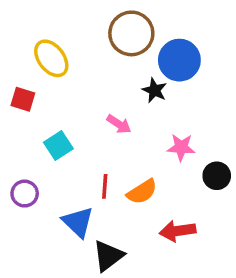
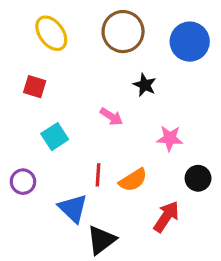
yellow ellipse: (51, 58) -> (51, 33), moved
blue circle: (179, 60) -> (190, 42), moved
red square: (23, 99) -> (35, 87), moved
black circle: (217, 176) -> (198, 178), moved
red arrow: (178, 231) -> (166, 217), turned 132

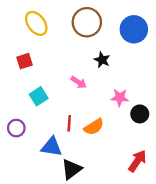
red square: (35, 87) -> (25, 61), turned -35
black circle: (198, 178) -> (140, 114), moved
blue triangle: (73, 208) -> (52, 147), turned -35
red arrow: (166, 217) -> (137, 161), moved

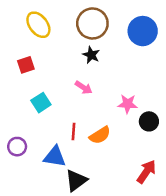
black star: (102, 60) -> (91, 55), moved
purple circle: (16, 128) -> (17, 147), moved

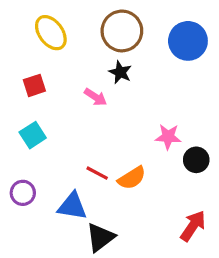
pink arrow: (84, 88) -> (95, 97), moved
cyan square: (41, 103) -> (33, 135), moved
red line: (74, 131) -> (97, 173), turned -66

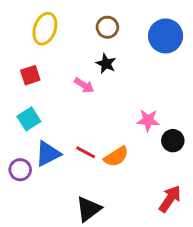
brown circle: (122, 31) -> (107, 27), size x0.6
yellow ellipse: (51, 33) -> (45, 29), turned 56
blue triangle: (72, 206) -> (48, 154), moved, turned -36

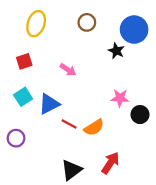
black star: (106, 64) -> (116, 51), moved
blue triangle: (48, 154) -> (49, 104), moved
red arrow: (170, 199) -> (110, 163), moved

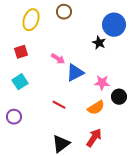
brown circle: (87, 22) -> (64, 12), moved
blue triangle: (49, 104) -> (75, 73), moved
orange semicircle: (94, 128) -> (96, 108), moved

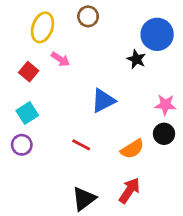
red square: (21, 52) -> (29, 72), turned -32
pink arrow: (58, 59) -> (60, 59), moved
pink star: (102, 83) -> (165, 105), moved
purple circle: (14, 117) -> (22, 145), moved

